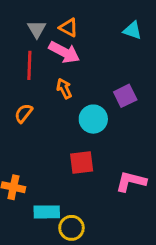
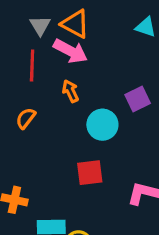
orange triangle: (69, 28) -> (75, 24), size x1.4

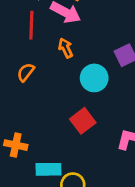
red square: (90, 173) -> (83, 121), turned -30

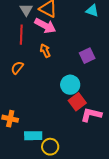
cyan circle: (94, 78) -> (70, 85), moved
red square: (83, 121) -> (77, 102), moved

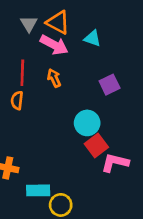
cyan triangle: (92, 11) -> (92, 38), moved
red line: (21, 35) -> (22, 73), moved
orange semicircle: (17, 68) -> (17, 100), turned -32

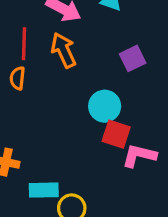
orange arrow: (54, 78) -> (63, 50), size x1.5
red square: (96, 145) -> (116, 134), turned -35

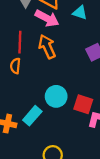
cyan circle: (105, 106) -> (56, 96), moved
cyan rectangle: (44, 190) -> (32, 116), moved, turned -48

